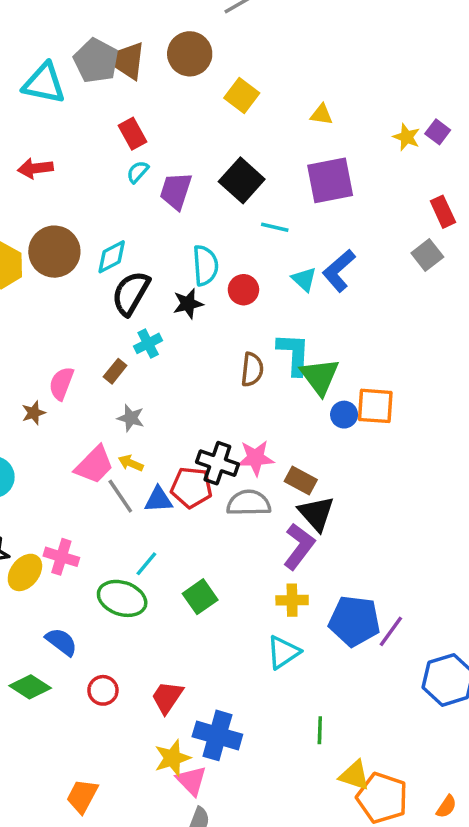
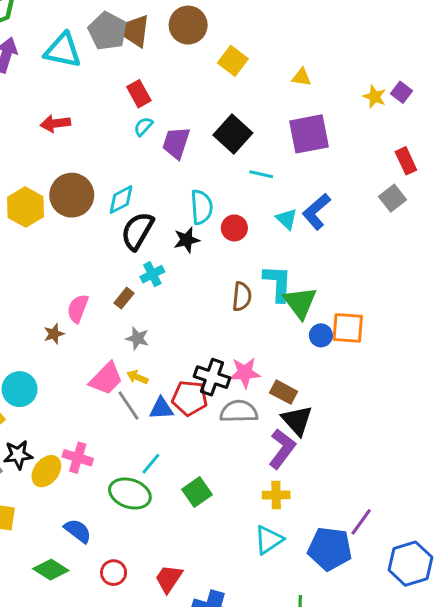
blue pentagon: (354, 621) -> (330, 549), moved

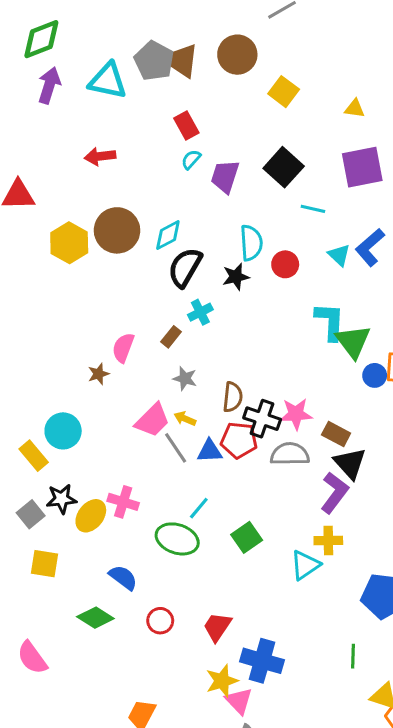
brown semicircle: (242, 297) -> (233, 397), moved
cyan triangle: (269, 540) -> (305, 565), moved

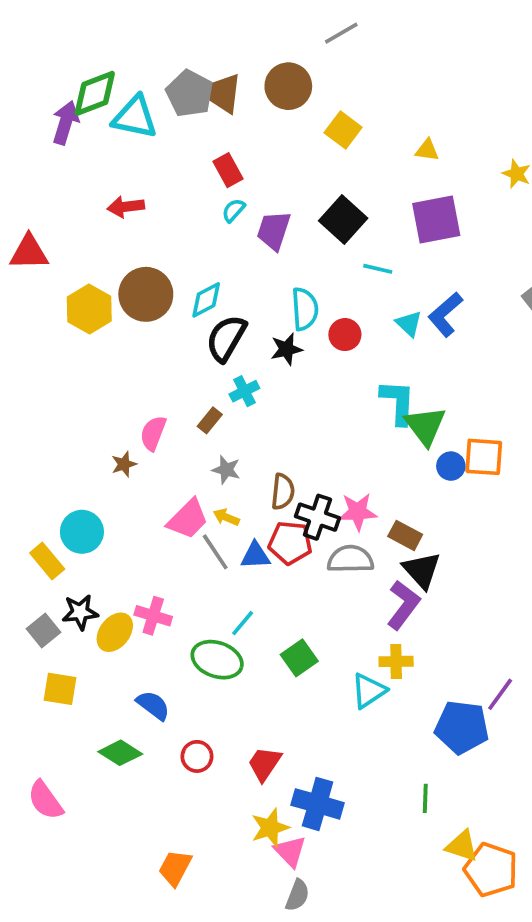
green diamond: (41, 39) -> (95, 93), moved

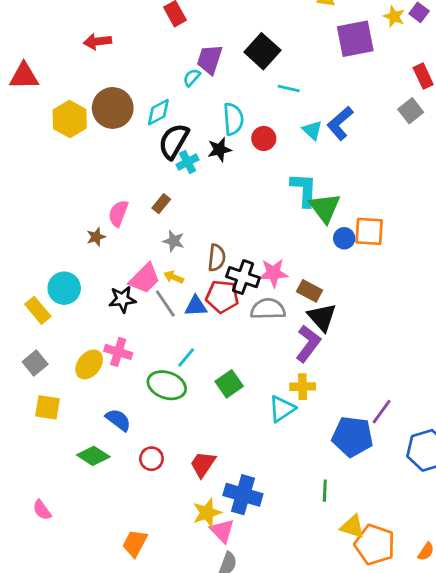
cyan semicircle: (234, 210) -> (192, 77), moved
purple square: (436, 219) -> (355, 39), moved
cyan cross: (244, 391) -> (188, 162), moved
black star: (80, 612) -> (122, 299), moved
pink semicircle: (45, 800) -> (42, 510), moved, size x0.7

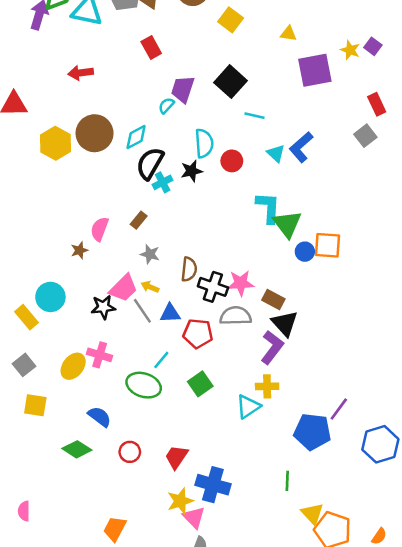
red pentagon: (222, 296) -> (198, 333), moved
pink semicircle: (42, 510) -> (24, 511), moved, turned 36
yellow triangle: (352, 527) -> (312, 514), turned 30

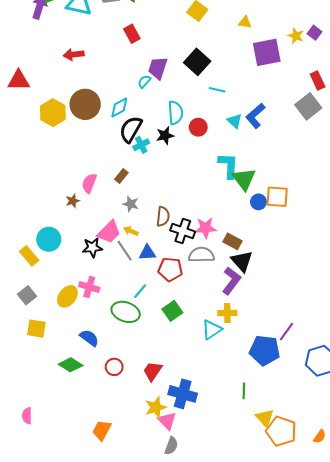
gray square: (365, 136) -> (308, 106), size x1.4

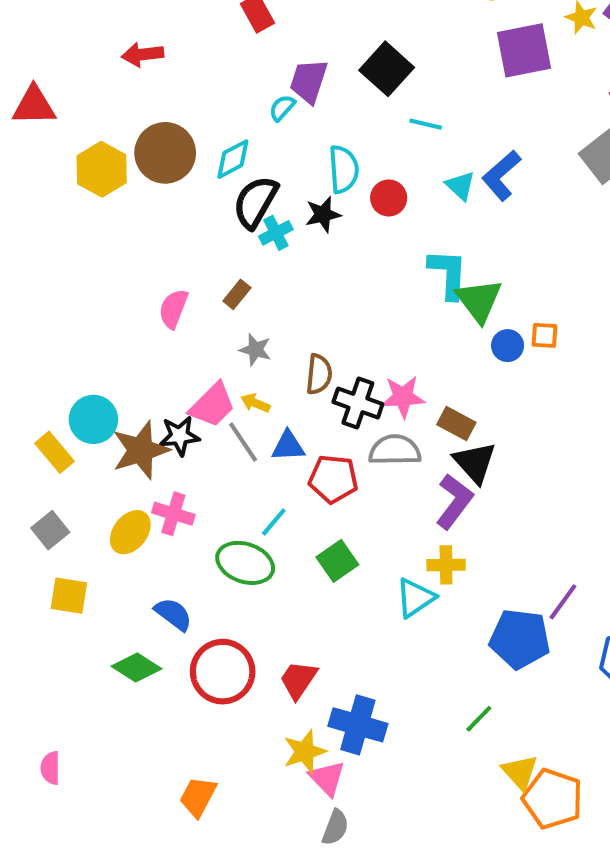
orange square: (277, 197) -> (544, 335), size x0.6
brown star: (73, 201) -> (141, 450), moved, size x2.0
red circle: (114, 367) -> (223, 672), size x1.8
green line: (244, 391) -> (479, 719), turned 42

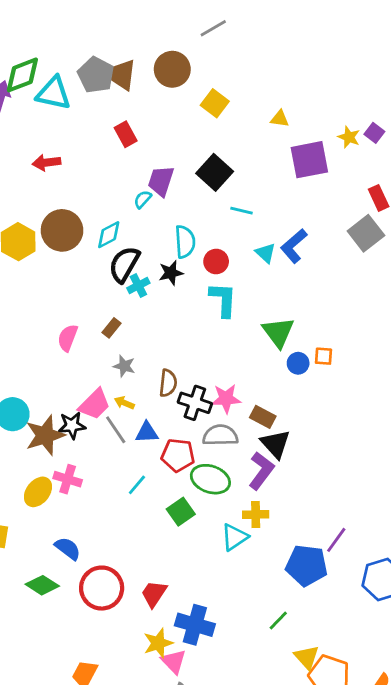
cyan L-shape: (448, 274) -> (223, 300), moved
green ellipse: (245, 563) -> (210, 479), moved

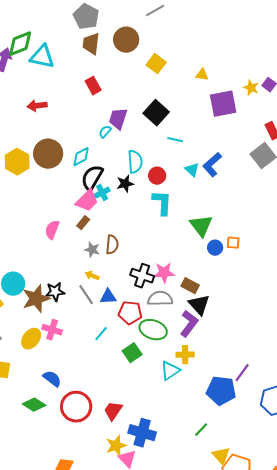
gray pentagon: (96, 75) -> (86, 17), moved
brown semicircle: (168, 383) -> (112, 245), moved
pink trapezoid: (95, 404) -> (87, 201), moved

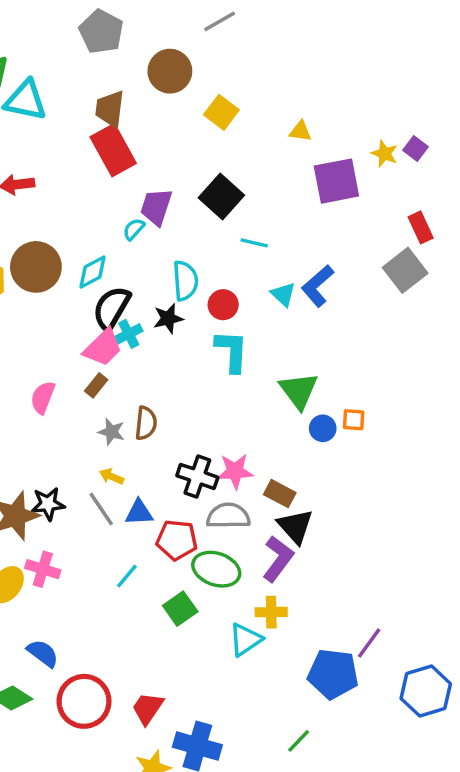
brown trapezoid: (91, 44) -> (110, 109), moved
red rectangle: (93, 86) -> (113, 150), size x1.6

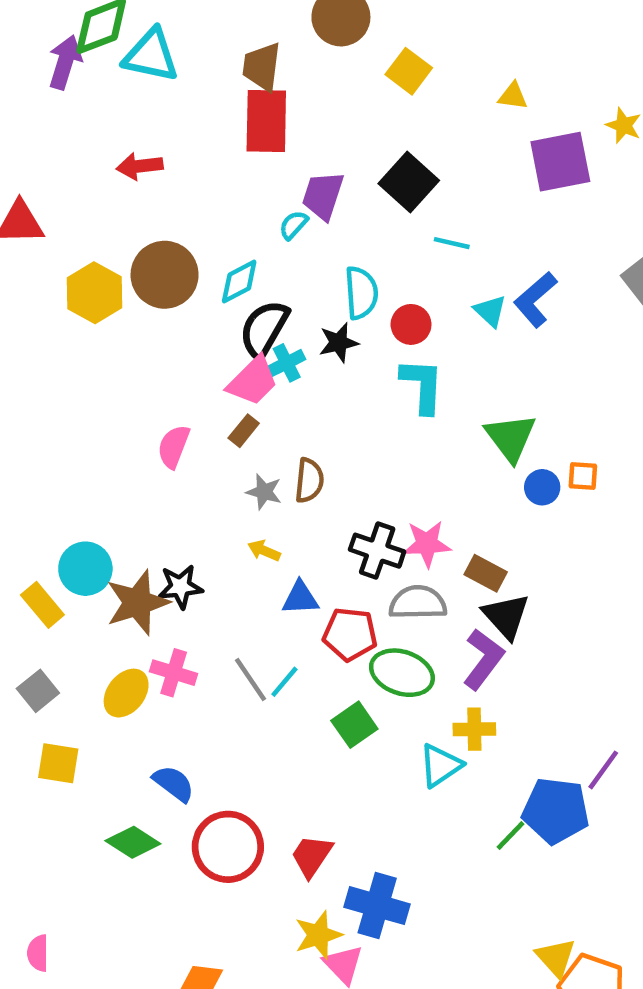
red rectangle: (113, 150) -> (266, 121), turned 30
gray line: (101, 509) -> (250, 679), moved
green line: (299, 741) -> (511, 835), moved

